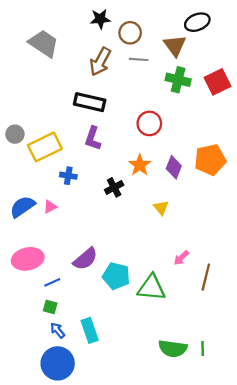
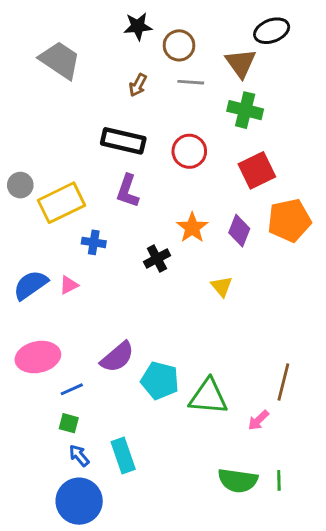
brown arrow: (100, 62) -> (138, 85), size x0.6
red square: (218, 82) -> (257, 170), moved
red circle: (149, 123) -> (189, 151), moved
pink arrow: (181, 258) -> (258, 420), moved

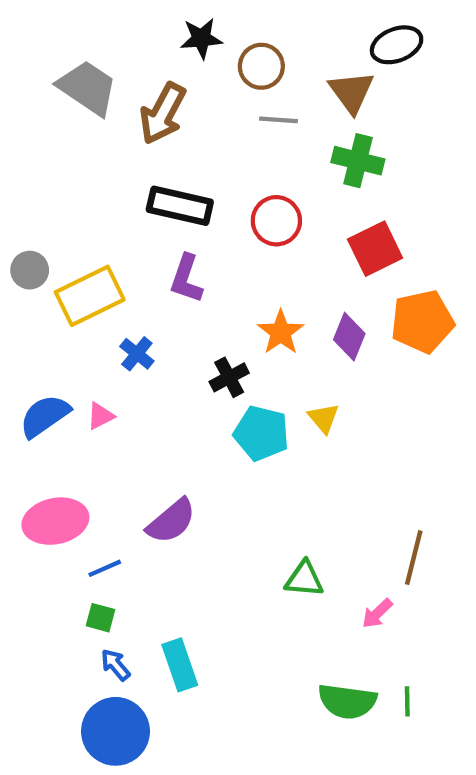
brown arrow: (138, 85) -> (163, 113), moved, size x1.8
blue cross: (94, 242) -> (137, 354), turned 30
cyan pentagon: (160, 381) -> (261, 433), moved
green triangle: (208, 397) -> (304, 579), size x0.7

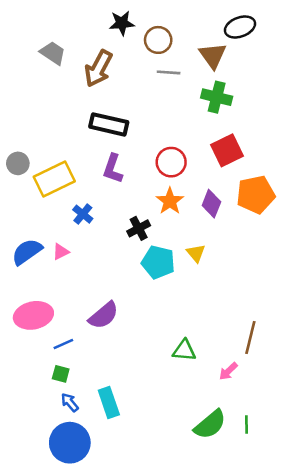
gray trapezoid: (88, 88) -> (53, 53), size x0.7
red circle: (276, 221) -> (171, 162), moved
green semicircle: (347, 701) -> (210, 425), turned -48

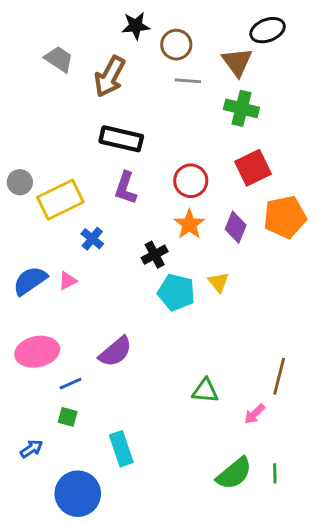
blue arrow: (70, 402) -> (31, 449), moved, turned 96

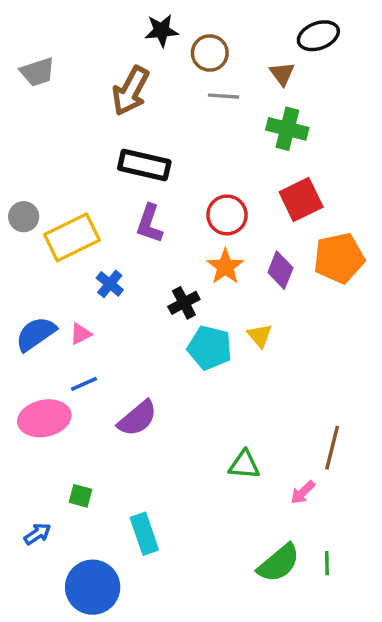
gray trapezoid: (59, 59) -> (37, 72), moved, turned 128
brown triangle: (237, 62) -> (282, 74), size x0.7
blue line: (71, 384) -> (84, 384), moved

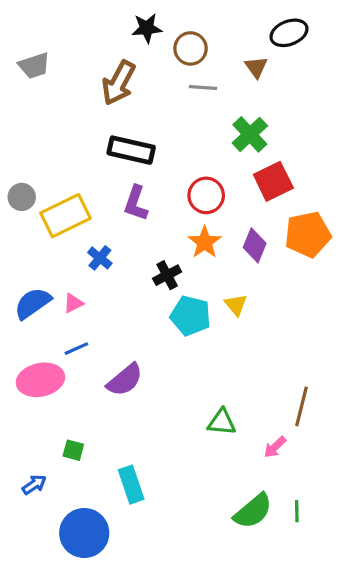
green cross: (287, 129) -> (250, 134), moved, turned 33

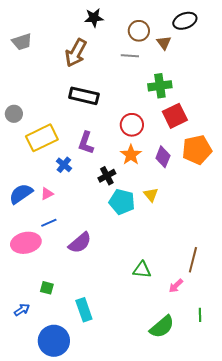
brown circle: (191, 48) -> (139, 31), moved
green cross: (250, 134) -> (160, 86), turned 35
gray circle: (22, 197) -> (14, 114), moved
purple L-shape: (136, 203) -> (86, 143), moved
green line: (297, 511) -> (200, 315), moved

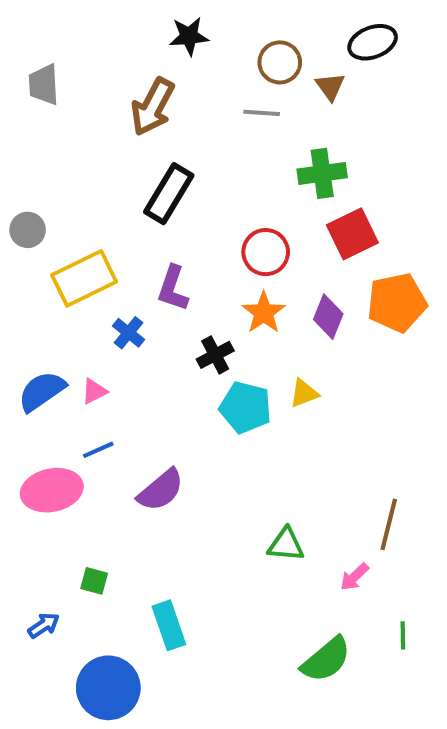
gray trapezoid: (22, 42) -> (44, 85), turned 105
black rectangle: (84, 96) -> (169, 194), turned -72
yellow triangle: (151, 195) -> (304, 393), turned 49

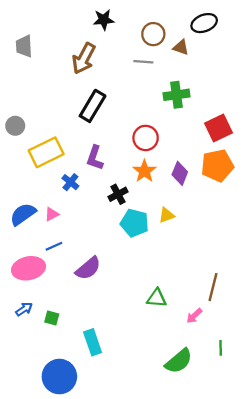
brown triangle: (330, 87) -> (181, 47), turned -35
red square: (352, 234) -> (218, 128), moved
blue arrow: (44, 625) -> (24, 309), moved

